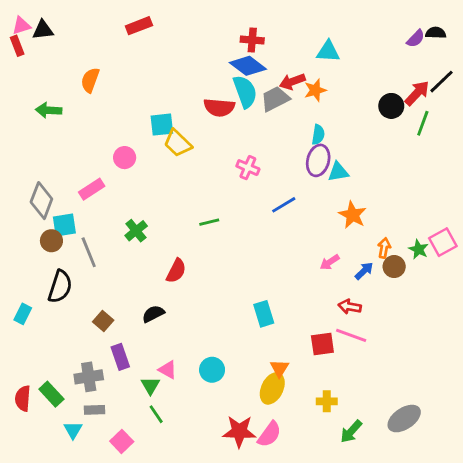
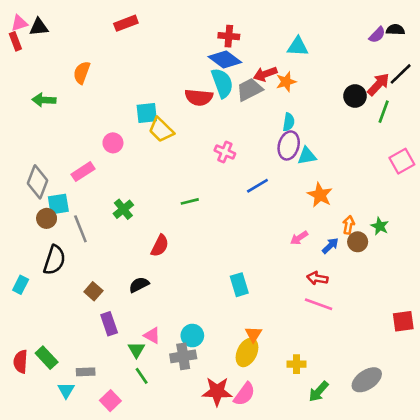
pink square: (443, 242) -> (402, 161), moved
red square: (322, 344) -> (403, 321), moved
gray cross: (89, 377) -> (183, 356), moved

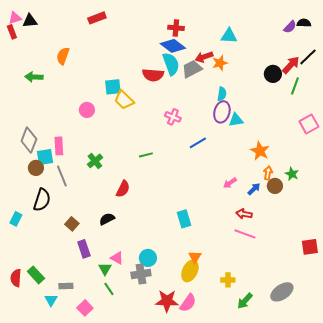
pink rectangle: (83, 172) -> (59, 146), moved, turned -60
orange star: (320, 195) -> (260, 151), moved

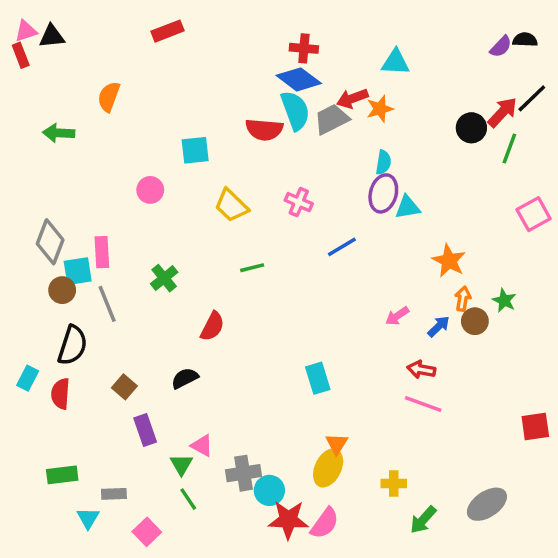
yellow trapezoid: (124, 100) -> (231, 205), moved
cyan circle: (148, 258) -> (269, 490), moved
green rectangle: (36, 275) -> (62, 475), turned -54
red semicircle: (16, 278) -> (60, 394), moved

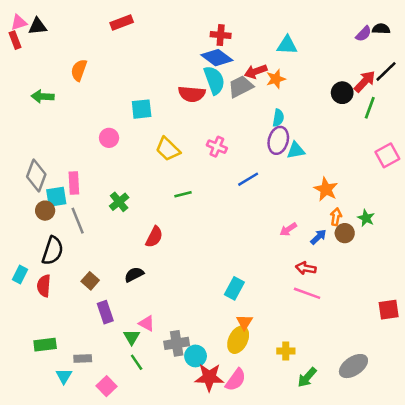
cyan rectangle: (318, 378) -> (234, 288), moved, turned 45

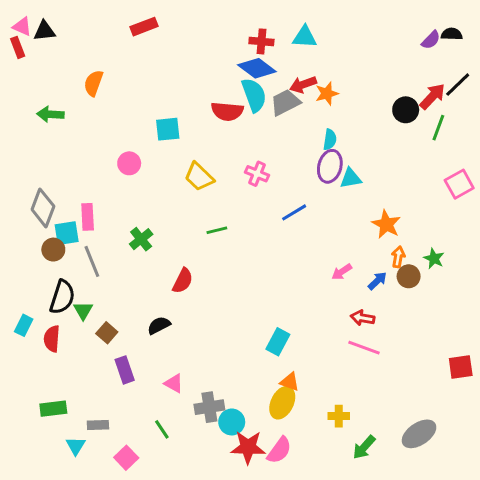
pink triangle: (19, 23) -> (22, 27), turned 42
cyan triangle: (287, 45) -> (305, 37), moved
orange triangle: (244, 322) -> (290, 382), turned -42
green triangle: (132, 337) -> (83, 311), moved

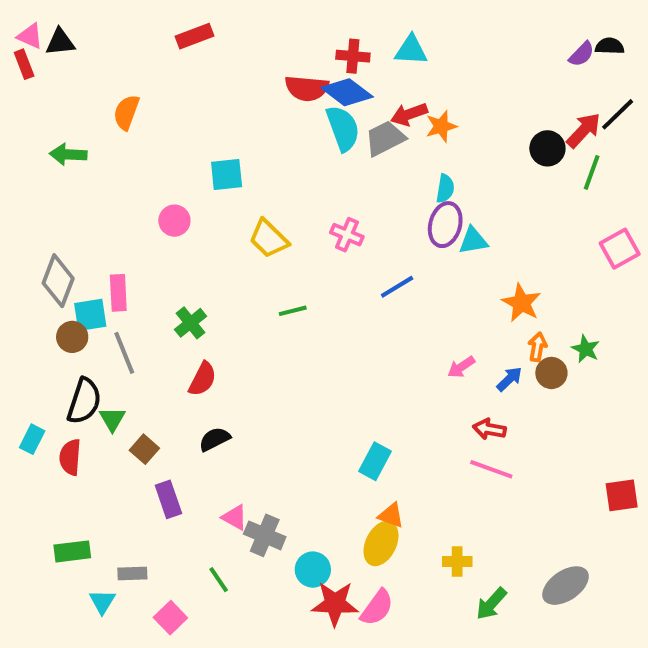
red semicircle: (227, 111) -> (307, 88), moved
red semicircle: (183, 281) -> (203, 379), moved
gray cross: (209, 407) -> (265, 535), moved, turned 32

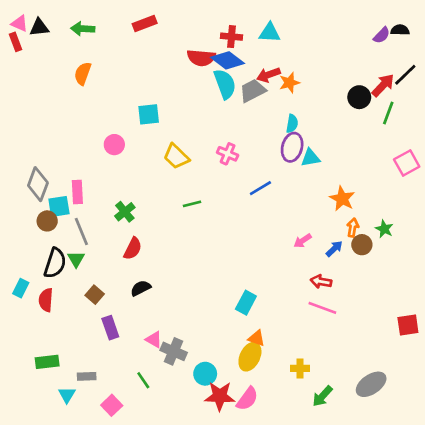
red rectangle: (195, 36) -> (145, 23), moved
green arrow: (68, 154) -> (83, 29), moved
green triangle: (112, 419) -> (76, 259), moved

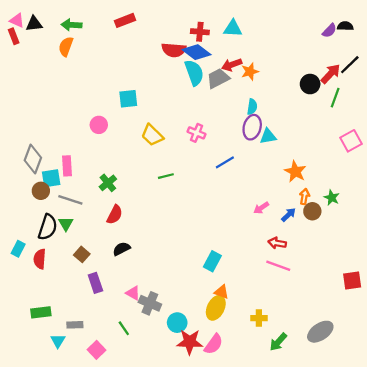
orange semicircle: (83, 73) -> (66, 47), moved
gray line: (81, 232) -> (70, 200), turned -50

